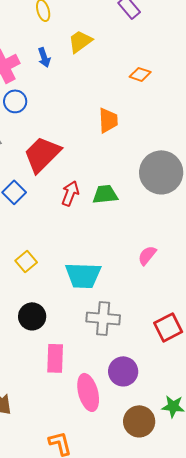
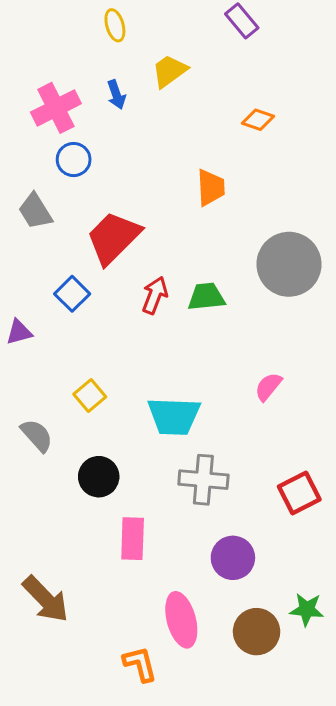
pink ellipse: (88, 392) -> (181, 620), moved

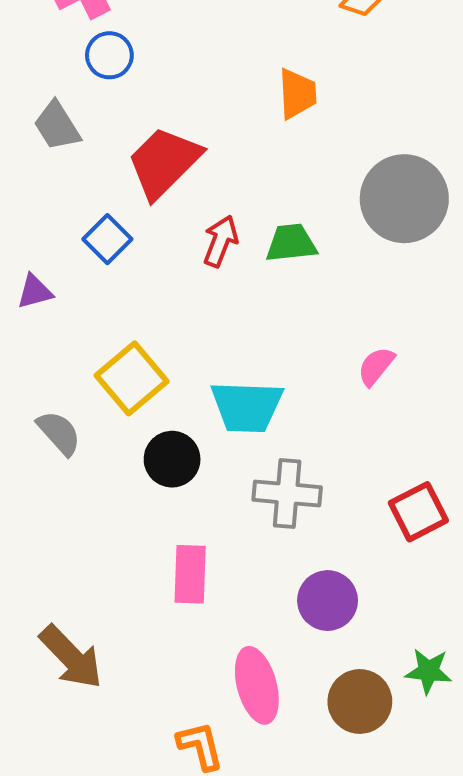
yellow square: (90, 396) -> (132, 378), size x1.6
black circle: (99, 477) -> (172, 459), moved

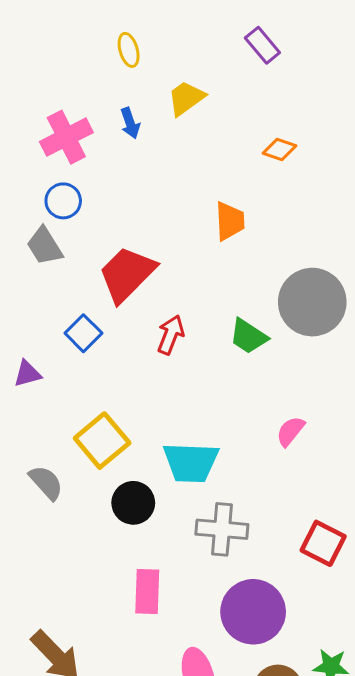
blue circle: (109, 55) -> (63, 201), moved
green trapezoid: (291, 243) -> (248, 336), moved, turned -141
red square: (418, 512) -> (323, 543), turned -36
purple circle: (328, 601) -> (253, 612), size x1.4

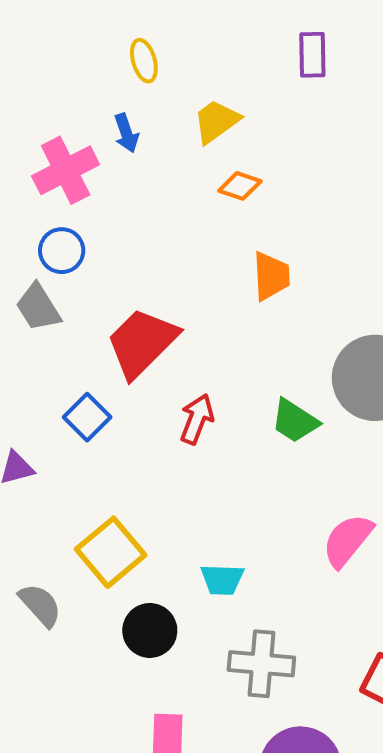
purple rectangle: (262, 45) -> (312, 55), turned 39
blue arrow: (130, 123) -> (126, 133), moved
orange diamond: (280, 150) -> (240, 186), moved
pink semicircle: (290, 431) -> (348, 540), size x1.4
cyan trapezoid: (191, 462) -> (222, 580), size x0.6

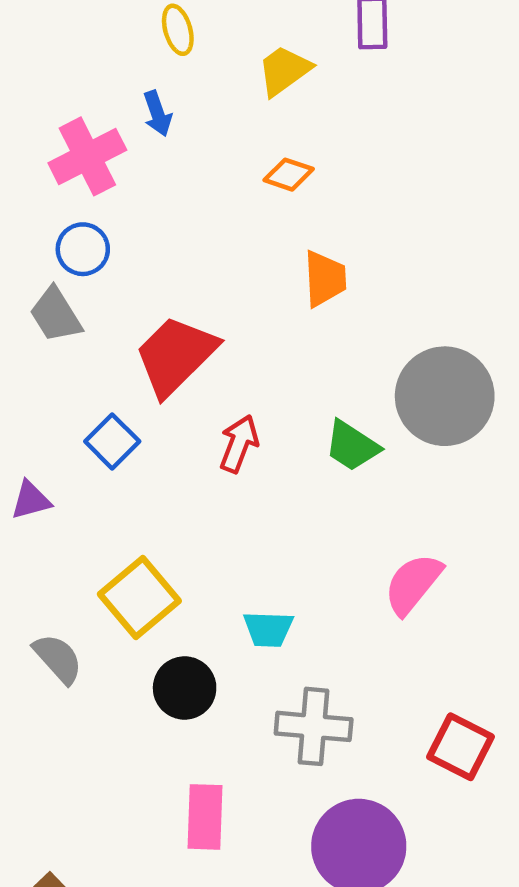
yellow trapezoid: (216, 121) -> (284, 71), moved

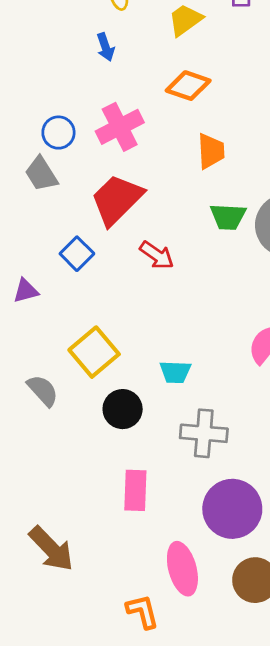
pink cross: (87, 156) -> (120, 127), moved
orange diamond: (289, 175) -> (188, 86), size x1.4
red arrow: (239, 444) -> (157, 255), turned 104
green trapezoid: (352, 446) -> (228, 217), moved, turned -30

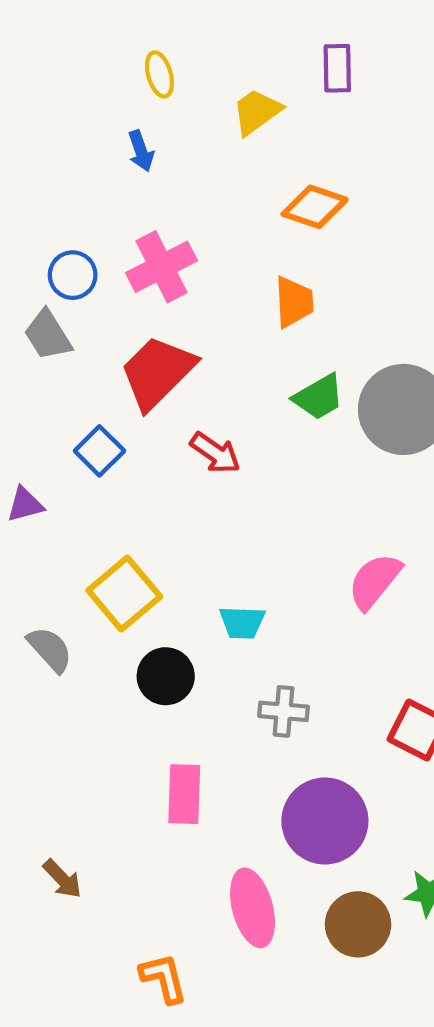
orange diamond: (188, 86) -> (315, 207), moved
green trapezoid: (228, 217) -> (319, 397), turned -33
gray cross: (204, 433) -> (284, 711), size x0.7
brown arrow: (51, 549) -> (62, 879), size x0.6
orange L-shape: (143, 611) -> (164, 978), moved

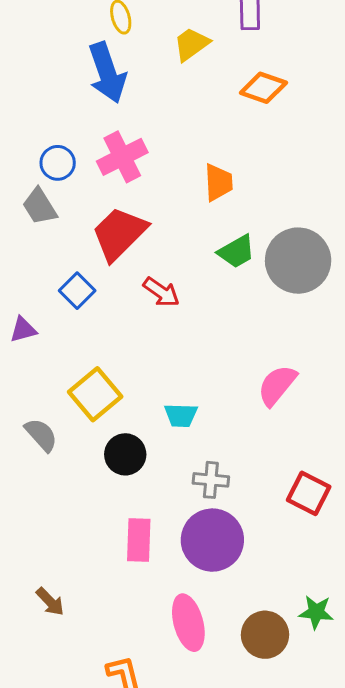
blue arrow: (141, 151) -> (107, 73), size x2.0
orange diamond: (315, 207) -> (263, 88), moved
purple circle: (325, 821) -> (212, 540), moved

